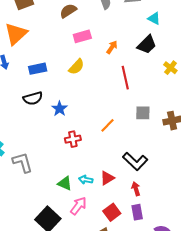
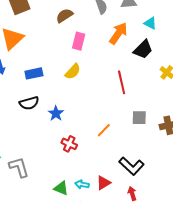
pink rectangle: (82, 36) -> (79, 41), turned -60
orange arrow: (112, 47) -> (118, 33), moved, size x1.6
red cross: (73, 139) -> (69, 144), turned 35

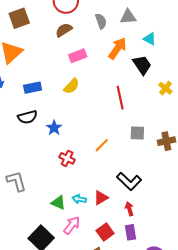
pink rectangle: (79, 41) -> (78, 56), turned 54
black trapezoid: (143, 49) -> (142, 65), turned -80

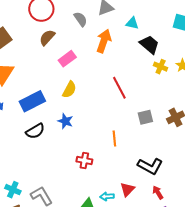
black trapezoid: (142, 65) -> (149, 45), moved
blue rectangle: (33, 88) -> (32, 101), size x1.4
blue star: (54, 128) -> (65, 121), moved
orange line: (102, 145) -> (114, 138), turned -35

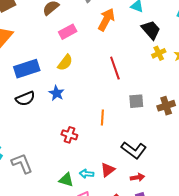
yellow cross: (161, 67) -> (159, 53), turned 32
red arrow: (158, 192) -> (137, 177), turned 104

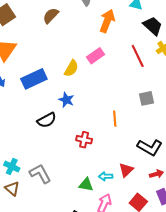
pink rectangle: (68, 32) -> (96, 56), moved
red line: (115, 68) -> (138, 56), moved
black semicircle: (25, 99) -> (47, 120), moved

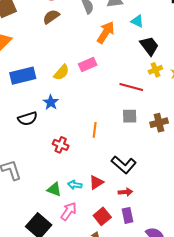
red line: (138, 56) -> (131, 87), moved, turned -60

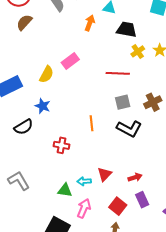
orange arrow: (106, 32) -> (90, 23), moved, size x0.7
black trapezoid: (149, 46) -> (126, 29), turned -30
black L-shape: (124, 165) -> (129, 129), moved

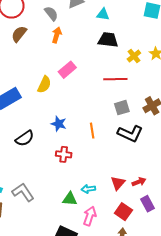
orange arrow: (90, 23) -> (57, 35), moved
black trapezoid: (126, 29) -> (108, 40), moved
blue star: (43, 106) -> (59, 124), moved
red triangle: (105, 174) -> (118, 183), moved

